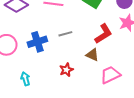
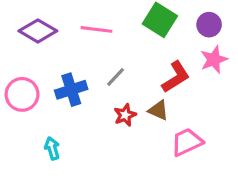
gray line: (65, 34) -> (116, 77), turned -32
red star: (66, 70) -> (125, 115), moved

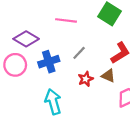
purple diamond: (38, 31) -> (26, 39), moved
cyan arrow: (52, 148) -> (53, 102), moved, size x1.6

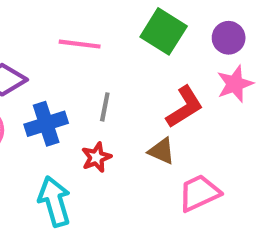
gray line: (79, 53) -> (105, 107), turned -32
red star: (86, 79) -> (96, 157), moved

